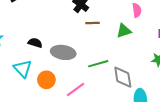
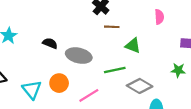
green triangle: (124, 31) -> (133, 46), moved, turned 35
cyan triangle: (23, 69) -> (32, 90), moved
gray diamond: (123, 77) -> (140, 86), turned -55

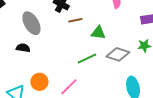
gray ellipse: (79, 56) -> (31, 23), moved, turned 60
gray diamond: (140, 86) -> (118, 54), moved

